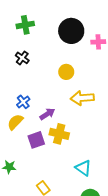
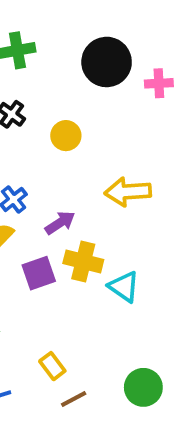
yellow circle: (66, 72) -> (66, 136), moved
cyan triangle: (83, 168) -> (124, 287), moved

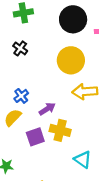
yellow circle: (66, 136) -> (71, 60), moved, size x1.6
cyan triangle: (124, 287) -> (83, 160), moved

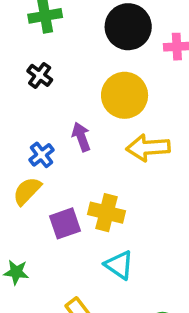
purple arrow: (47, 109) -> (81, 137), moved, turned -77
cyan triangle: (83, 160) -> (119, 265), moved

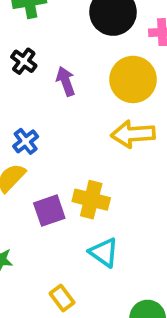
yellow circle: (125, 95) -> (133, 79), moved
purple arrow: (81, 137) -> (66, 81), moved

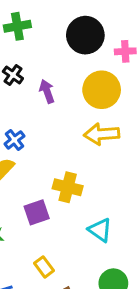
purple square: (49, 211) -> (37, 212), moved
cyan triangle: (104, 252) -> (100, 230), moved

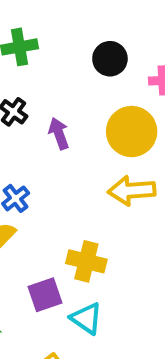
black circle: (85, 35) -> (110, 59), size x0.7
cyan triangle: (100, 230) -> (86, 318), moved

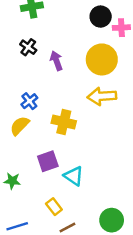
black circle: (110, 59) -> (101, 17), moved
yellow cross: (86, 261) -> (64, 122), moved

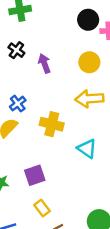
yellow circle: (102, 59) -> (89, 62), size x0.7
purple square: (48, 161) -> (35, 175), moved
cyan triangle: (74, 176) -> (87, 148), moved

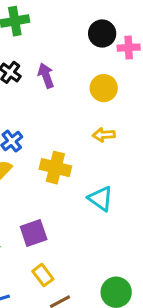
purple arrow: (44, 63) -> (46, 76), moved
yellow arrow: (89, 99) -> (104, 135), size x0.6

